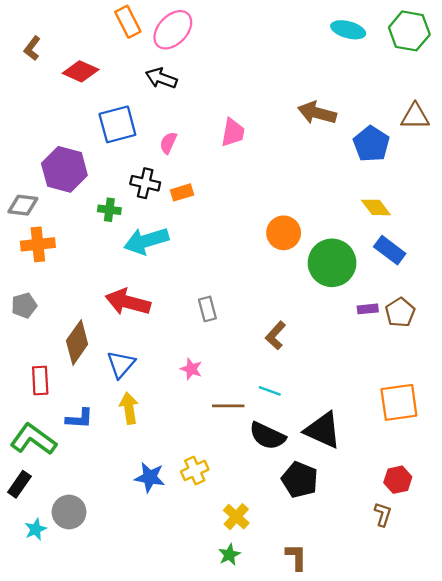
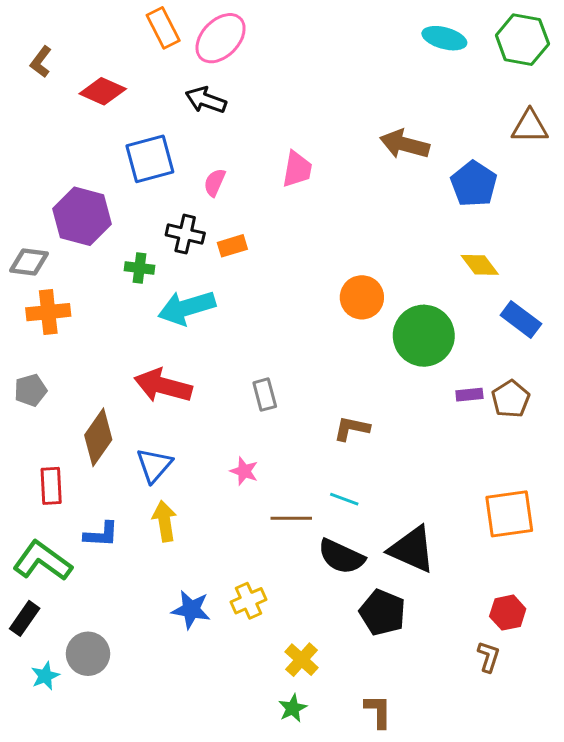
brown triangle: (415, 116) -> (530, 127), moved
blue rectangle: (390, 250) -> (521, 319), moved
brown L-shape: (276, 335) -> (352, 428), turned 60

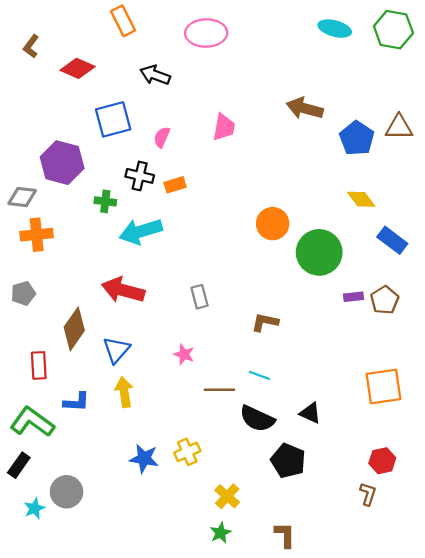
pink ellipse: (221, 38) -> (206, 33), moved, turned 45
brown triangle: (530, 127) -> (399, 127), moved
black triangle: (412, 549) -> (310, 413), size x0.6

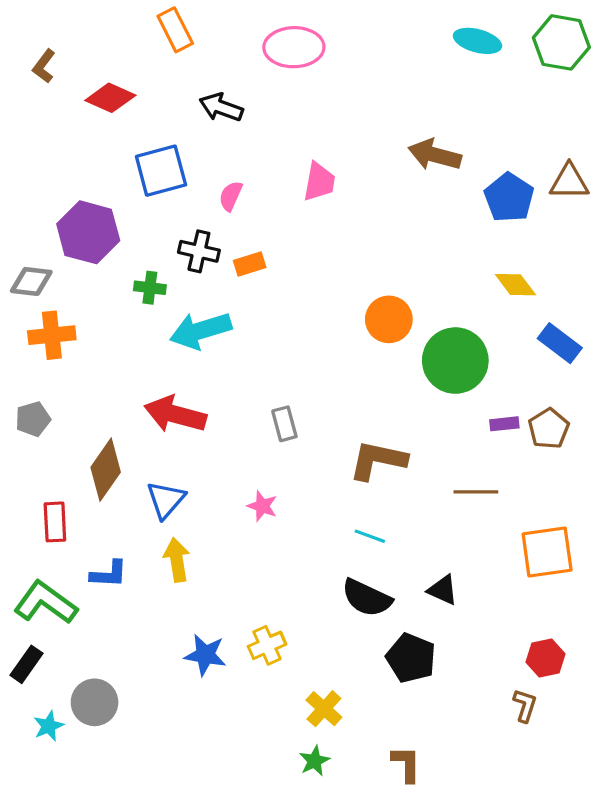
brown L-shape: (265, 322) -> (378, 460), size x1.5
brown line: (219, 390) -> (476, 492), moved

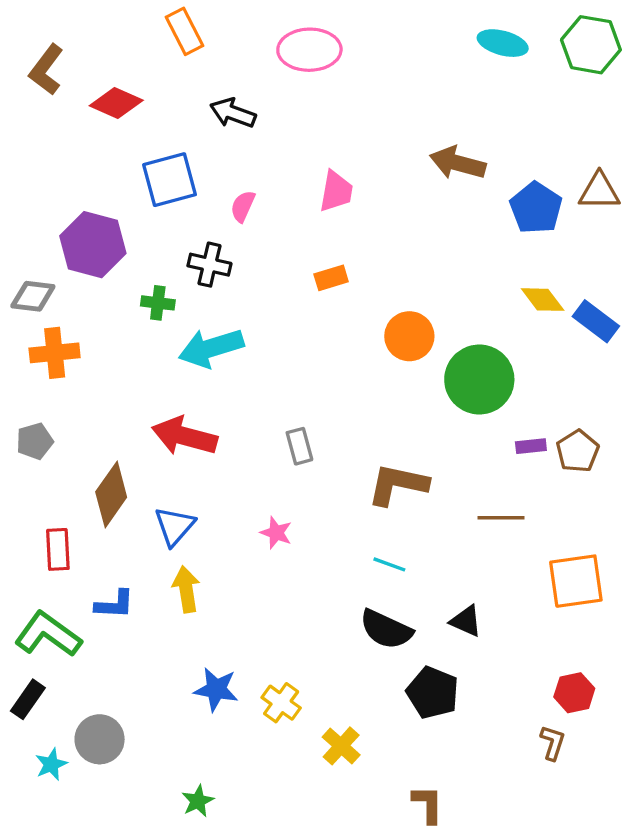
brown L-shape: (44, 66) -> (46, 70), size x1.4
orange rectangle: (250, 264) -> (331, 278), moved
blue rectangle: (560, 343) -> (596, 321), moved
yellow cross: (267, 645) -> (281, 703), moved, turned -30
green star: (314, 761) -> (198, 801), moved

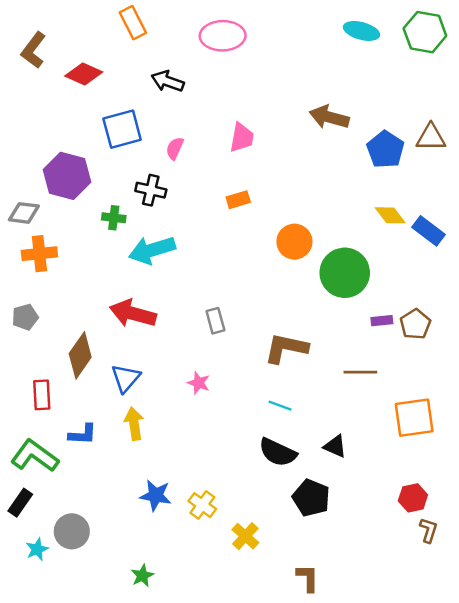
brown L-shape: (553, 743) -> (429, 530), moved

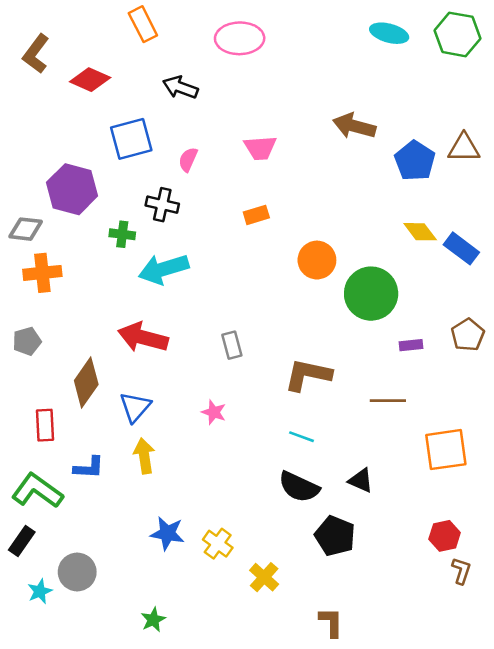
pink trapezoid: (242, 137) -> (260, 148), turned 76
brown pentagon: (415, 324) -> (468, 335), moved

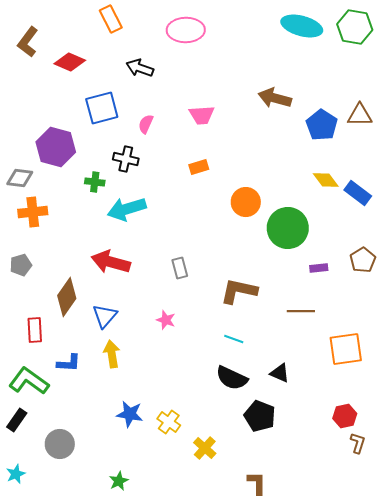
cyan ellipse: (389, 33) -> (302, 26), size x1.4
cyan star: (40, 591) -> (16, 474), moved

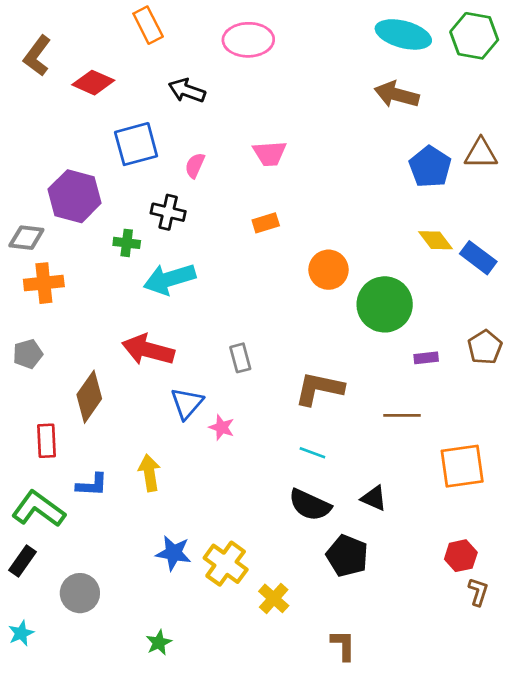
brown arrow: (275, 98) -> (397, 95), moved
blue triangle: (105, 316) -> (187, 403), moved
yellow cross: (169, 422) -> (226, 564), size x1.4

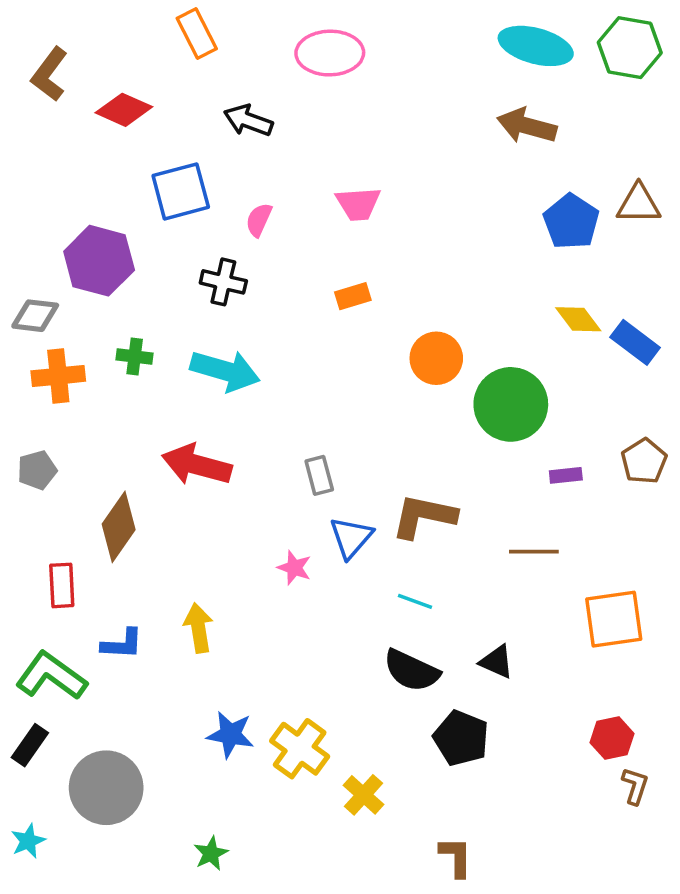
green cross: (127, 243) -> (135, 356), moved
cyan arrow: (169, 279) -> (225, 371), turned -147
blue triangle: (187, 403) -> (351, 538), moved
gray circle: (80, 593) -> (106, 788), size x1.4

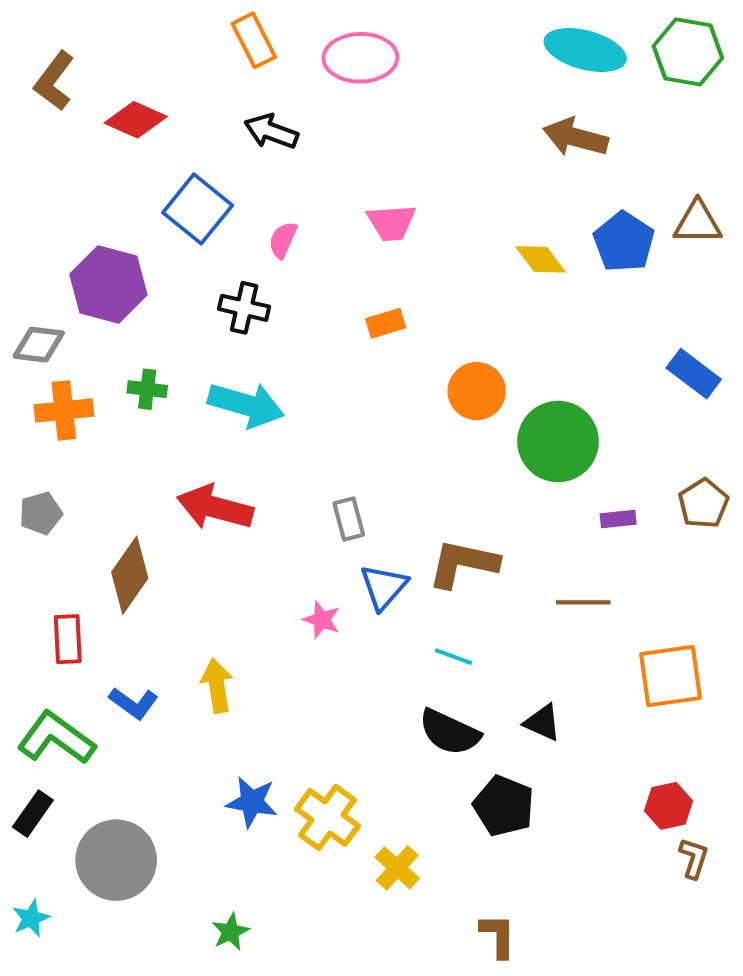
orange rectangle: (197, 33) -> (254, 40), moved
blue square: (181, 191) -> (198, 209), turned -36
yellow diamond: (578, 319) -> (541, 259), moved
blue L-shape: (122, 644) -> (134, 703), turned 33

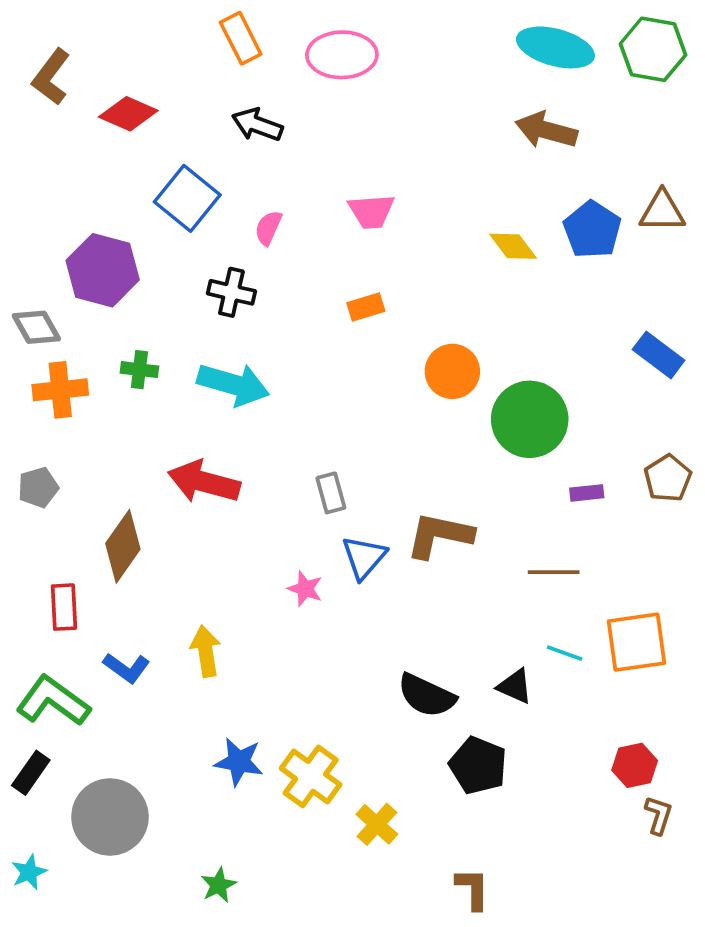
gray diamond: (39, 345) -> (36, 327), turned 54
cyan line: (453, 657) -> (565, 653), moved

